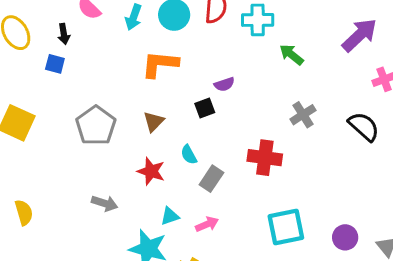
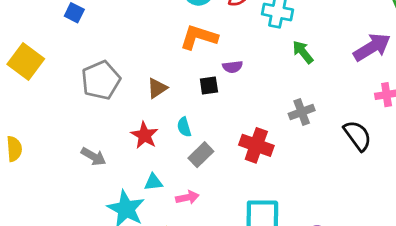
orange L-shape: (160, 64) -> (199, 37), moved

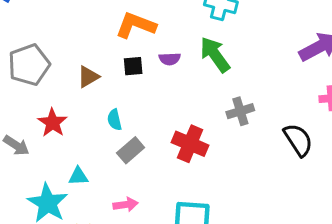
green arrow: (303, 52) -> (215, 55), moved, size x1.4
black square: (209, 86) -> (133, 66), moved
red star: (145, 135) -> (53, 123), moved
pink arrow: (187, 197) -> (126, 205), moved

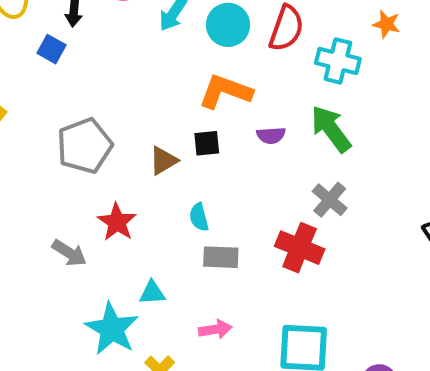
black square: (133, 66) -> (207, 143), moved
gray cross: (240, 111) -> (330, 200), moved, turned -32
gray rectangle: (131, 150) -> (221, 257), turned 44

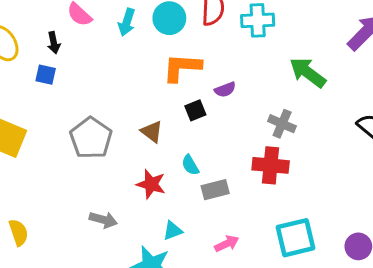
green arrow: (331, 129) -> (308, 72), moved
black square: (207, 143) -> (195, 110), moved
brown triangle: (163, 161) -> (152, 132), turned -35
red star: (117, 222) -> (151, 184), moved

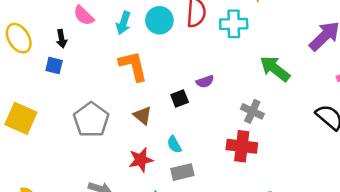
orange L-shape: (182, 67) -> (133, 66), moved, turned 72
red star: (151, 184) -> (141, 160), turned -30
gray rectangle: (215, 190) -> (182, 172), moved

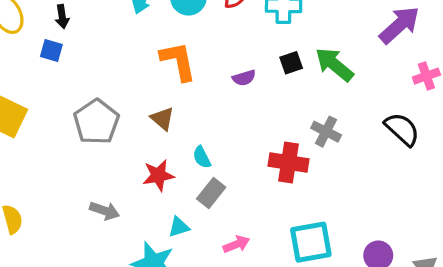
orange L-shape: (133, 66) -> (178, 61), moved
black square: (180, 99) -> (291, 63), moved
gray cross: (252, 111) -> (326, 132), moved
gray rectangle: (182, 172) -> (211, 193), turned -40

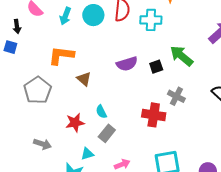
orange L-shape: (178, 61) -> (61, 55), moved, turned -72
black square: (291, 63) -> (156, 67), moved
purple semicircle: (244, 78) -> (127, 64), size x1.5
brown triangle: (163, 119) -> (84, 79), moved

